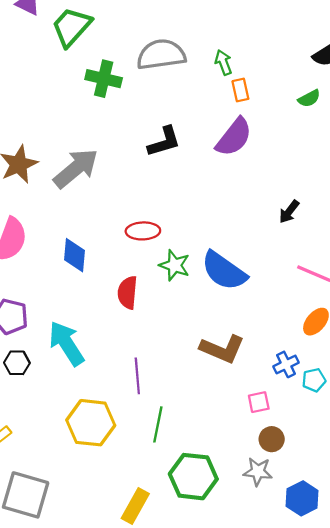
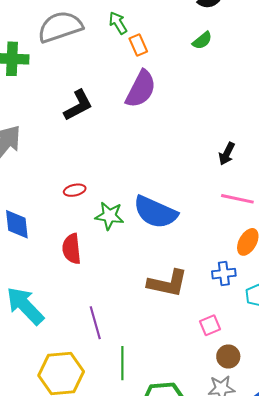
black arrow: (289, 212) -> (227, 154), moved
red ellipse: (143, 231) -> (75, 190), size x0.7
blue cross: (286, 364) -> (224, 274), moved, turned 30

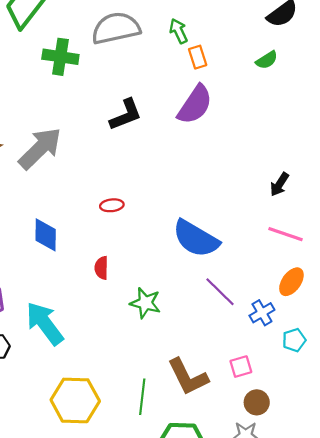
green star: (109, 216) -> (145, 303), moved
red semicircle: (72, 249) -> (101, 268), size x0.7
blue cross: (224, 274) -> (262, 313), turned -30
brown L-shape: (168, 283) -> (188, 377), moved, turned 45
purple line: (95, 323) -> (220, 292), moved, turned -36

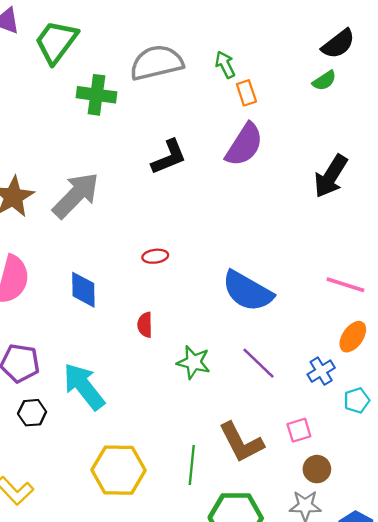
green semicircle: (267, 60) -> (324, 81), moved
black arrow: (279, 184) -> (331, 176), moved, size x1.6
purple line: (220, 292) -> (258, 363), moved

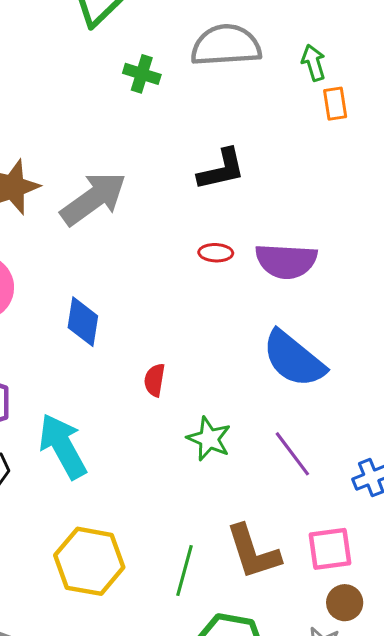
green cross: (97, 95) -> (142, 74), size x0.7
purple semicircle: (244, 145) -> (286, 261), moved, turned 51
red ellipse: (155, 256) -> (216, 253), moved
pink square: (299, 430) -> (330, 549), size x1.4

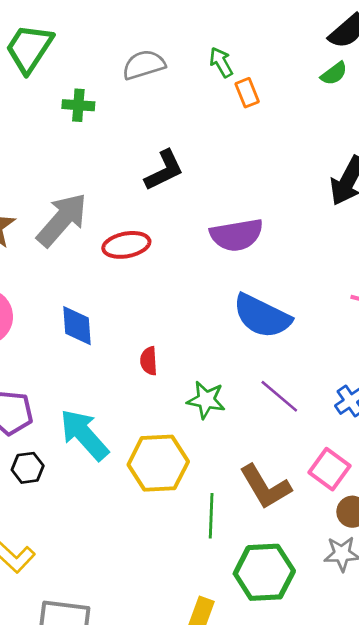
gray semicircle: (226, 45) -> (144, 65), size x0.7
red ellipse: (216, 253) -> (126, 245), moved, size x1.6
pink square: (330, 549) -> (330, 469), turned -33
yellow hexagon: (89, 561) -> (158, 463), moved

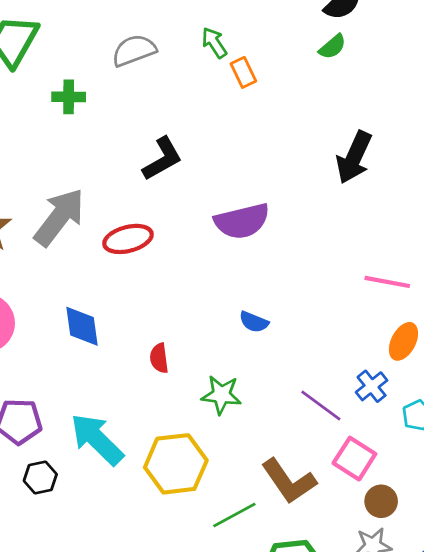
blue semicircle: (262, 316) -> (254, 322), moved, size x0.5
purple line: (279, 396) -> (321, 406), moved
green line: (211, 516) -> (234, 515), turned 63

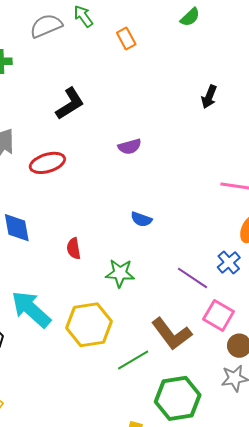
green arrow: (214, 43) -> (83, 16), moved
black arrow: (354, 157) -> (209, 97), size x0.6
purple semicircle: (242, 221) -> (130, 147), size x0.6

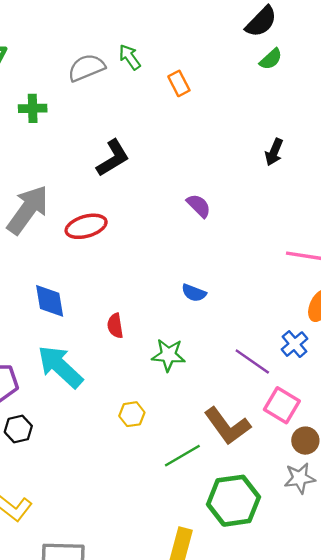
green semicircle: (190, 17) -> (271, 59), moved
purple semicircle: (130, 147) -> (199, 206), moved, turned -120
cyan arrow: (31, 309) -> (60, 367), moved
yellow hexagon: (89, 325) -> (132, 414), size x0.5

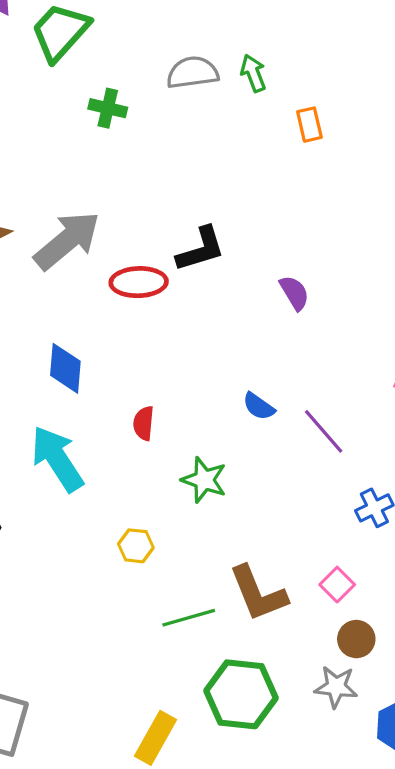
black L-shape: (113, 158) -> (201, 249), moved
purple line: (252, 362) -> (324, 431), moved
pink square: (282, 405) -> (337, 585), size x0.7

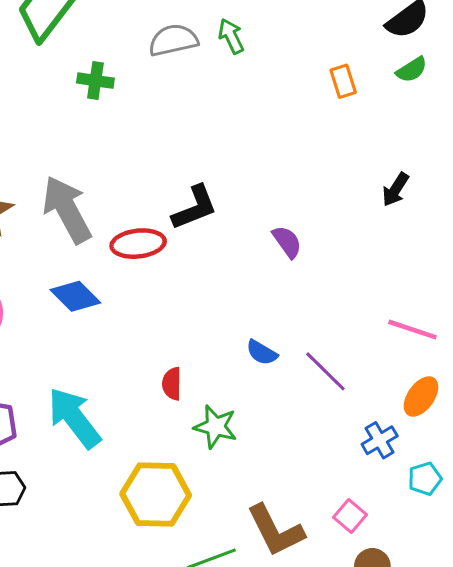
orange rectangle: (309, 125) -> (343, 81), moved
gray arrow: (67, 241) -> (67, 209), turned -74
blue diamond: (65, 368) -> (75, 296), moved, turned -45
red semicircle: (144, 423) -> (172, 384), moved
yellow hexagon: (136, 546) -> (156, 495), size x2.0

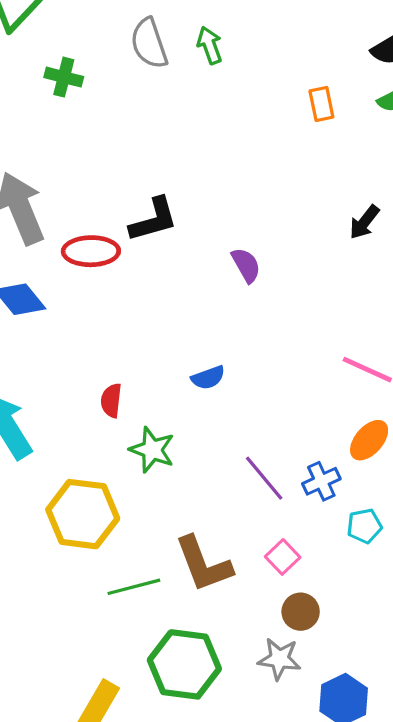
gray semicircle: (173, 40) -> (149, 43), turned -102
blue semicircle: (262, 353) -> (208, 378), turned -56
purple line: (325, 371) -> (264, 478), moved

